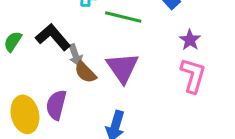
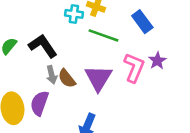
gray arrow: (75, 55) -> (52, 75), moved
pink L-shape: (193, 75) -> (134, 68), moved

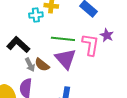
green line: (103, 35) -> (63, 39), moved

